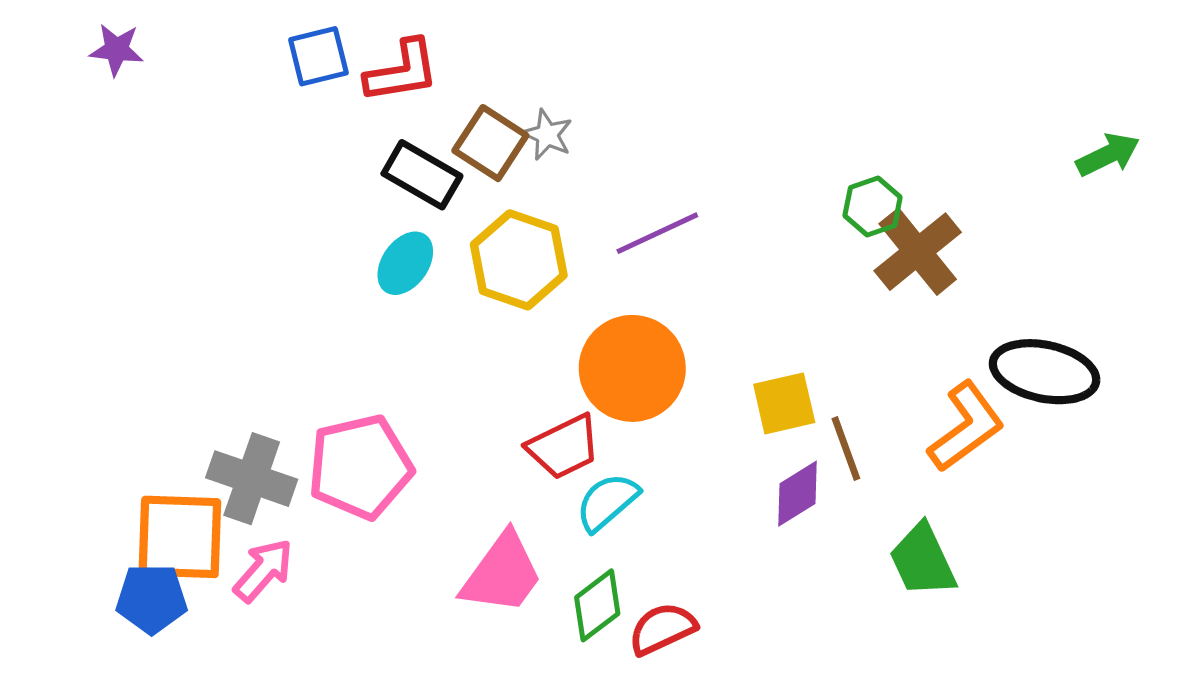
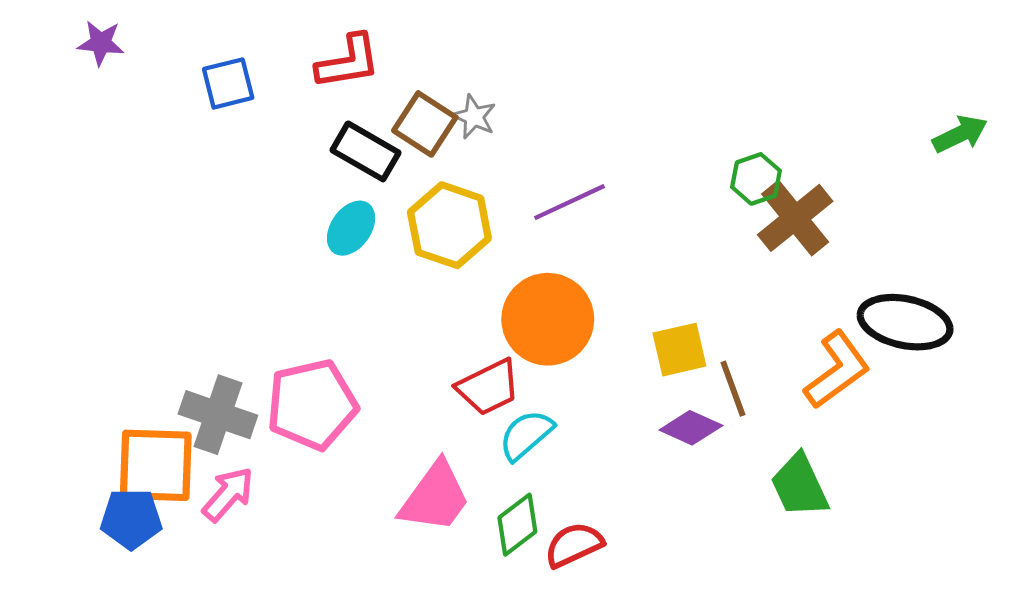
blue square: (318, 56) -> (228, 83), moved
purple diamond: (798, 494) -> (691, 428), turned 56

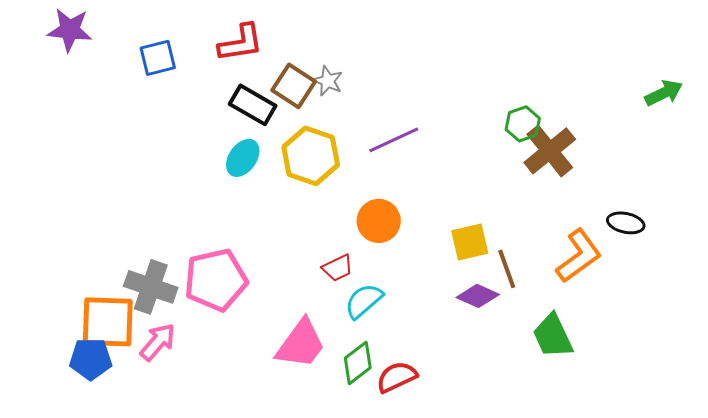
purple star: (101, 43) -> (70, 30), size x1.4
orange circle: (548, 319) -> (379, 221), size x0.7
black ellipse: (905, 322) -> (626, 223), size x0.6
red trapezoid: (488, 387) -> (338, 268), size x0.7

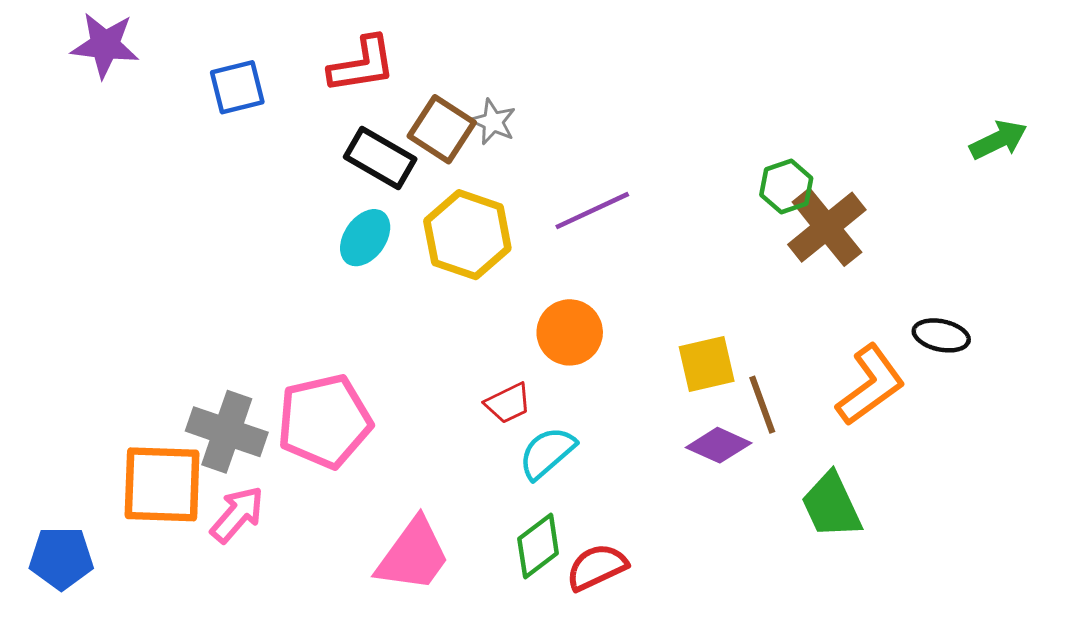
pink trapezoid: (301, 344) -> (413, 555), moved
blue pentagon: (91, 359) -> (61, 558), moved

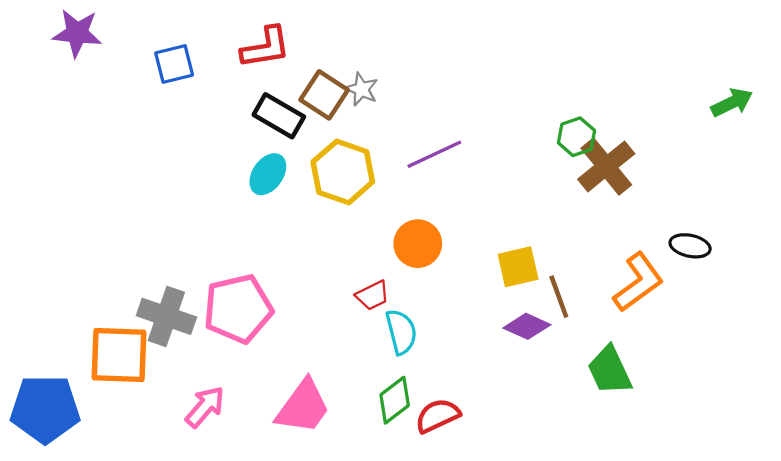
cyan semicircle: (547, 453) -> (401, 332), turned 117
pink arrow: (237, 514) -> (205, 407), moved
blue pentagon: (61, 558) -> (45, 409), size x1.5

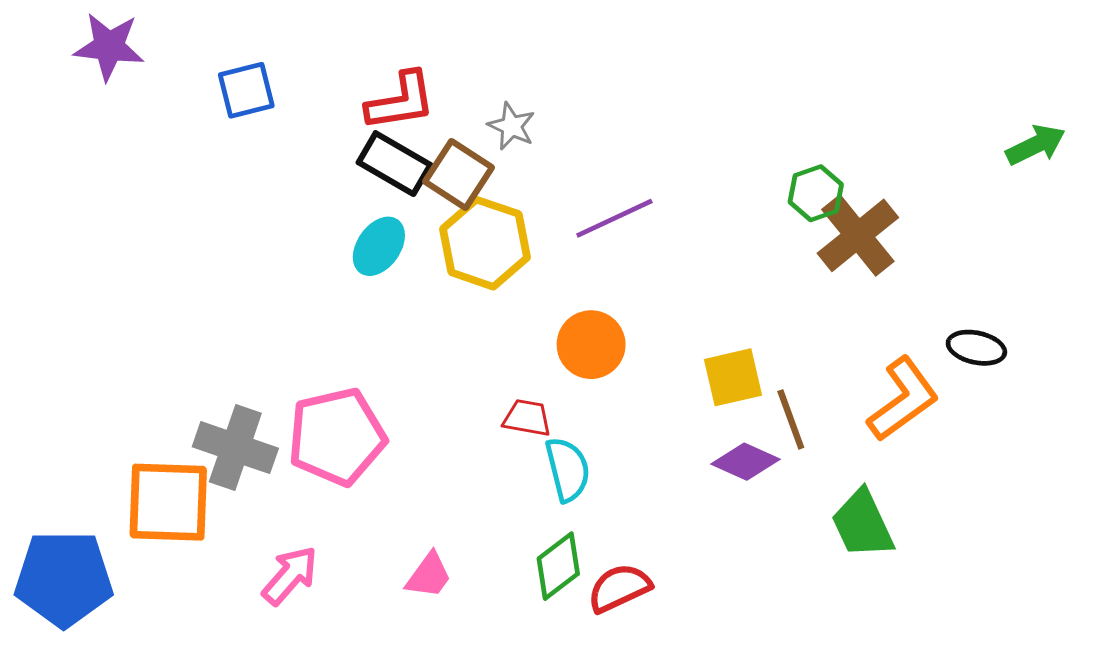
red L-shape: (266, 47) -> (401, 101), moved
brown square: (324, 95) -> (458, 175), moved
red trapezoid: (373, 295) -> (527, 418), turned -144
pink trapezoid: (303, 407) -> (429, 575), size x0.6

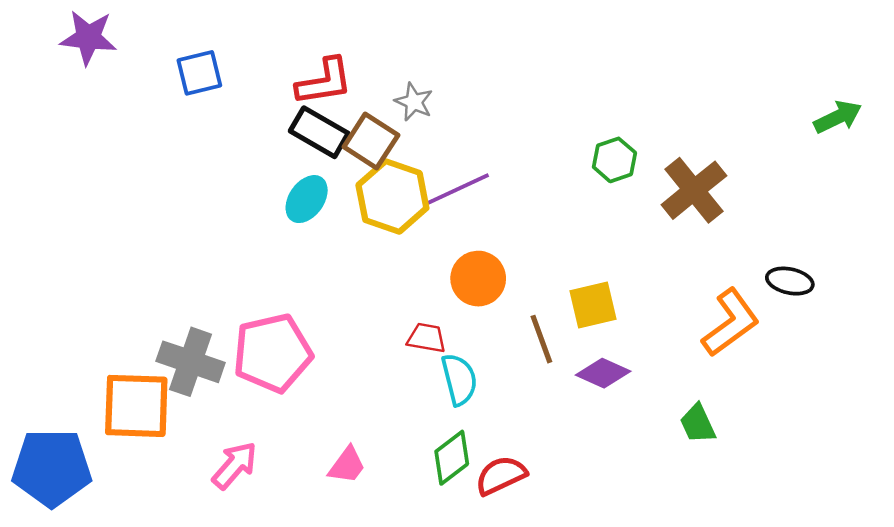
green hexagon: (816, 193) -> (614, 160), moved
purple line: (614, 218) -> (458, 189), moved
brown line: (791, 419) -> (541, 339), moved
green trapezoid: (863, 524) -> (698, 424), size x0.7

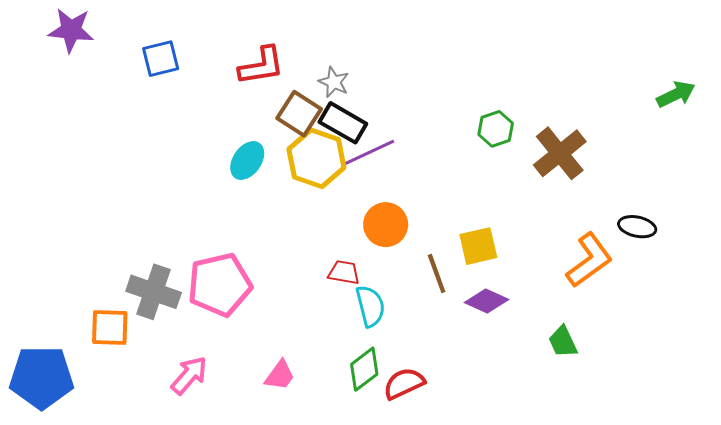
black rectangle: (319, 132) -> (343, 123), moved
orange square: (136, 406) -> (110, 327), size x0.7

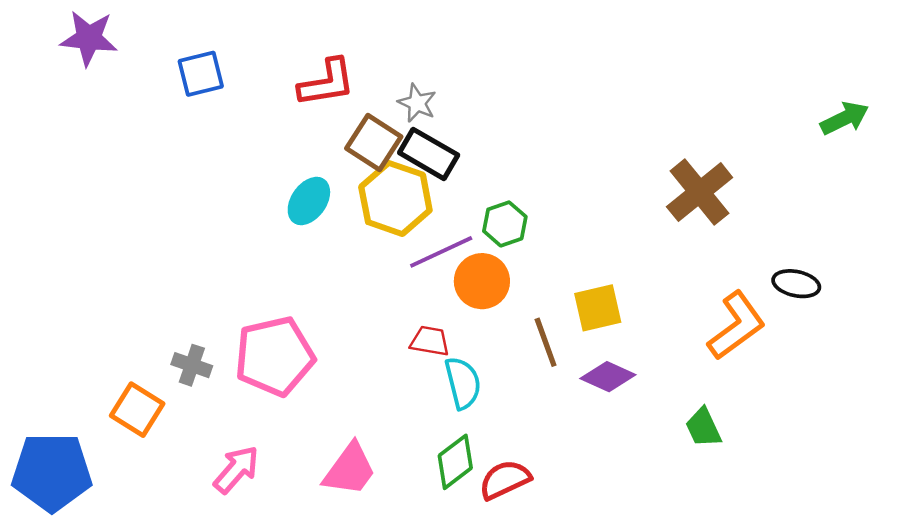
green hexagon: (496, 129) -> (505, 224), moved
purple line: (369, 152) -> (441, 252), moved
gray cross: (154, 292) -> (192, 365), size x0.6
orange square: (110, 327) -> (137, 410), turned 30
pink trapezoid: (280, 375) -> (350, 469), size x1.4

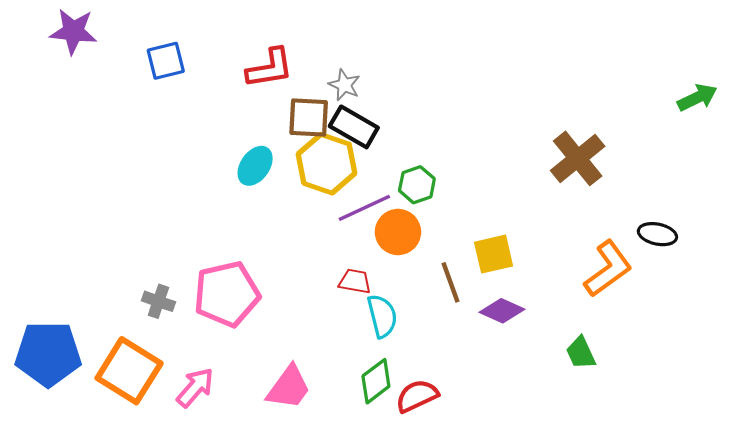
brown square: (374, 142) -> (309, 117), turned -30
orange square: (137, 410) -> (129, 371), moved, size x1.5
blue pentagon: (52, 472) -> (48, 354), moved

